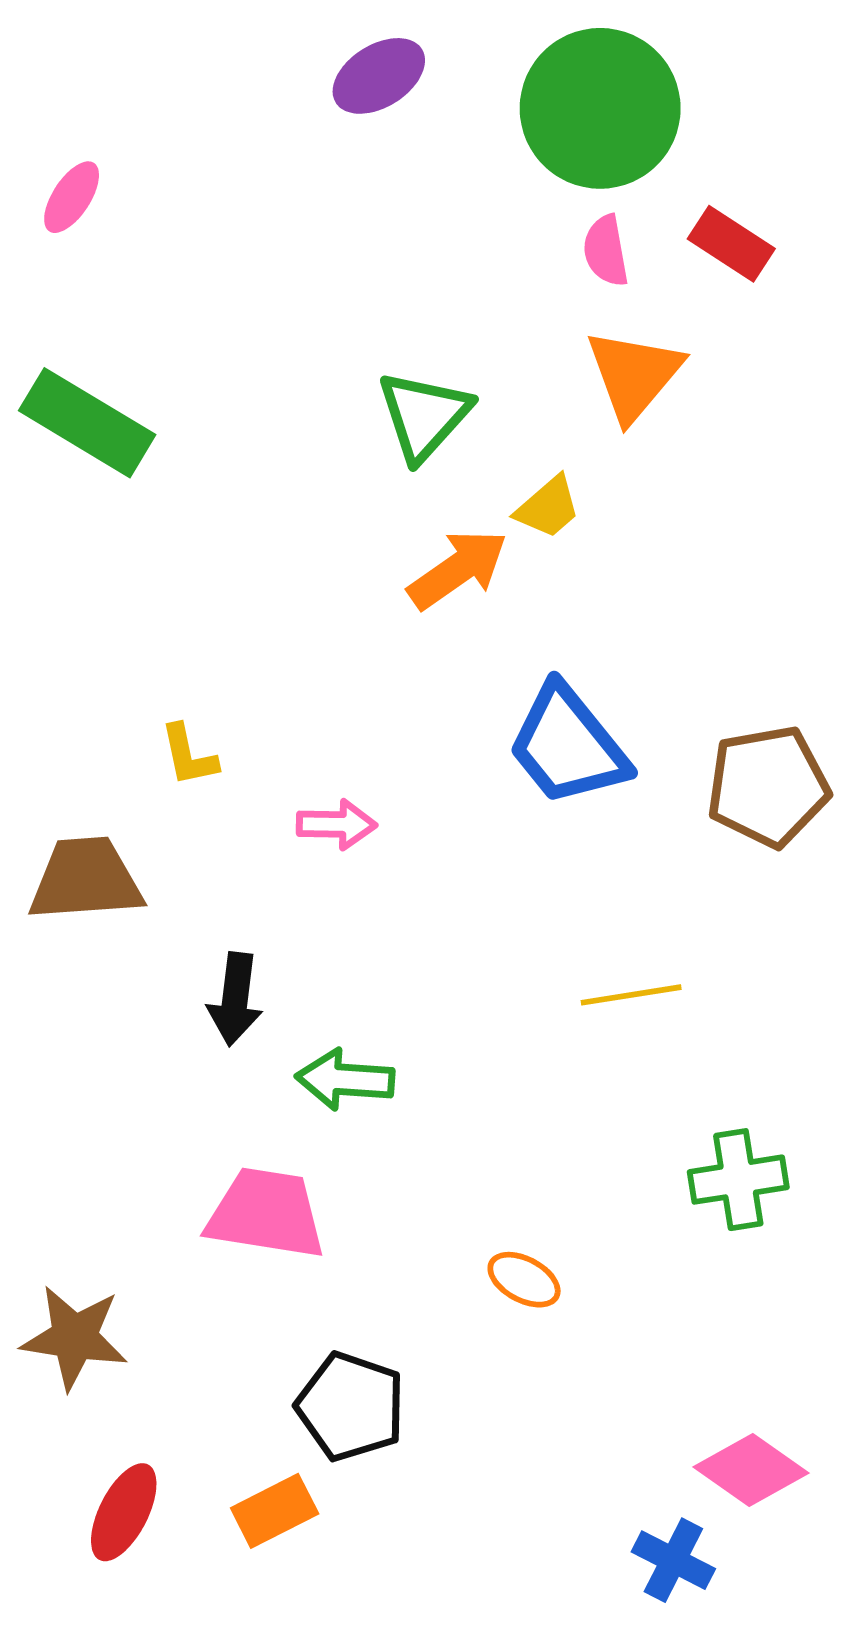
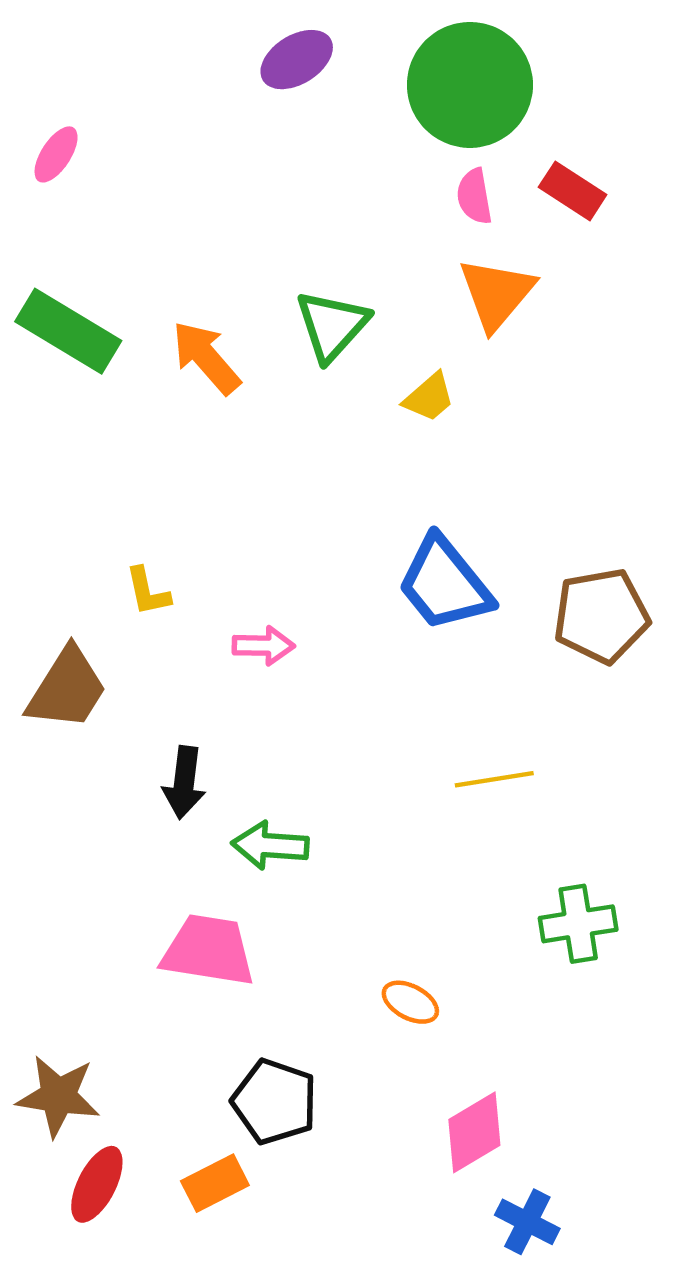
orange arrow: (458, 569) -> (206, 358), moved, turned -96
brown trapezoid: (86, 879) -> (67, 689), turned 126
brown star: (74, 1337) -> (58, 1096), moved
pink diamond: (751, 1470) -> (474, 1132), moved, turned -66

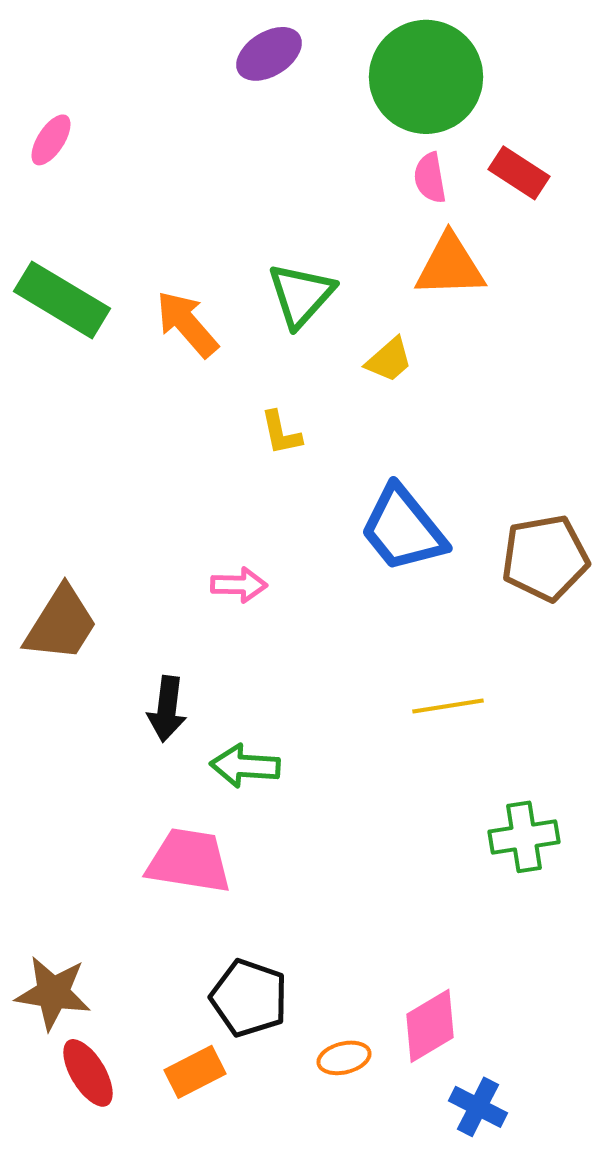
orange triangle: (496, 294) -> (450, 266), turned 48
yellow L-shape: (148, 592) -> (281, 433), moved
orange ellipse: (410, 1002) -> (344, 1058), moved, turned -42
red ellipse: (97, 1184) -> (88, 1073), turned -58

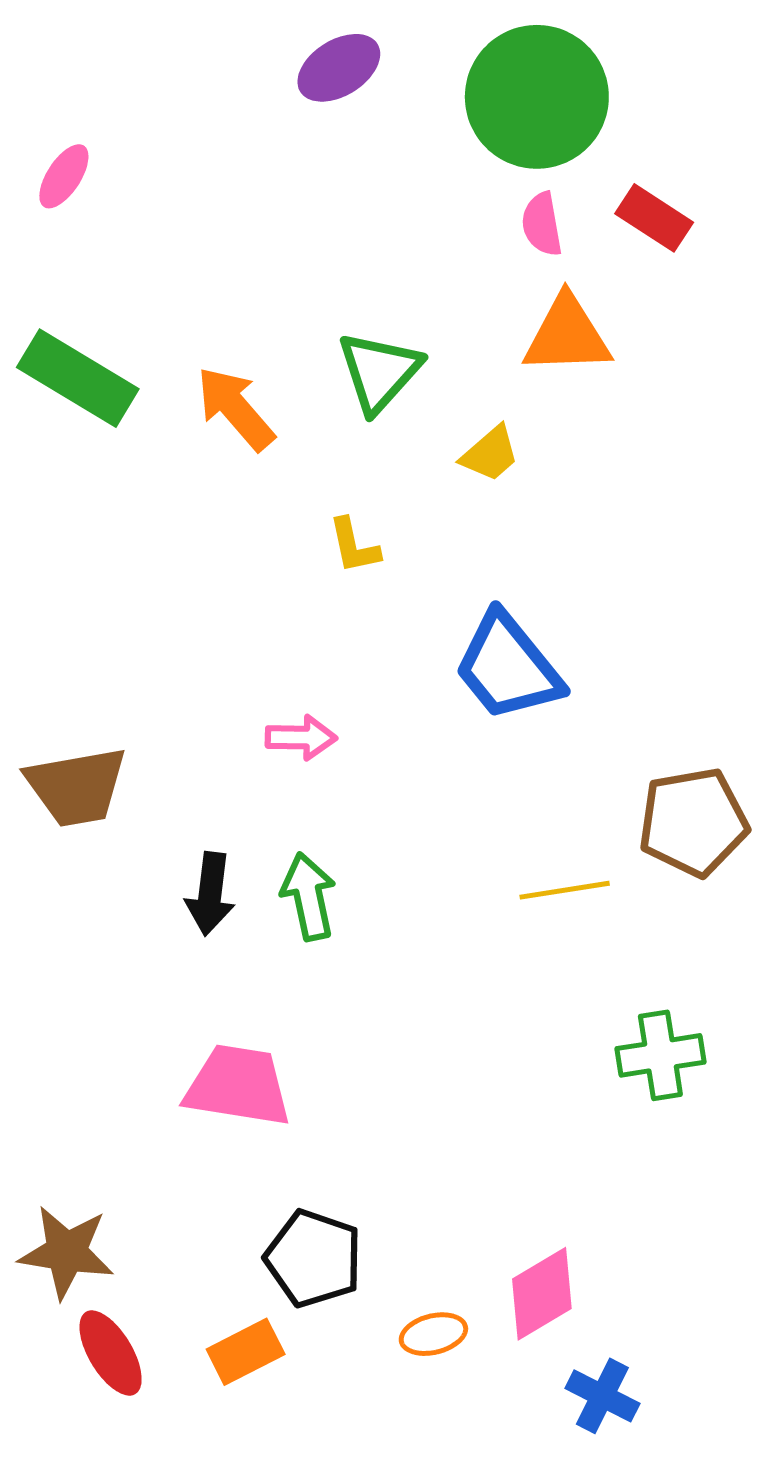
brown pentagon: (545, 558) -> (693, 822), moved
brown trapezoid: (61, 624) -> (77, 787), turned 48
green arrow: (245, 766) -> (309, 896), moved, turned 74

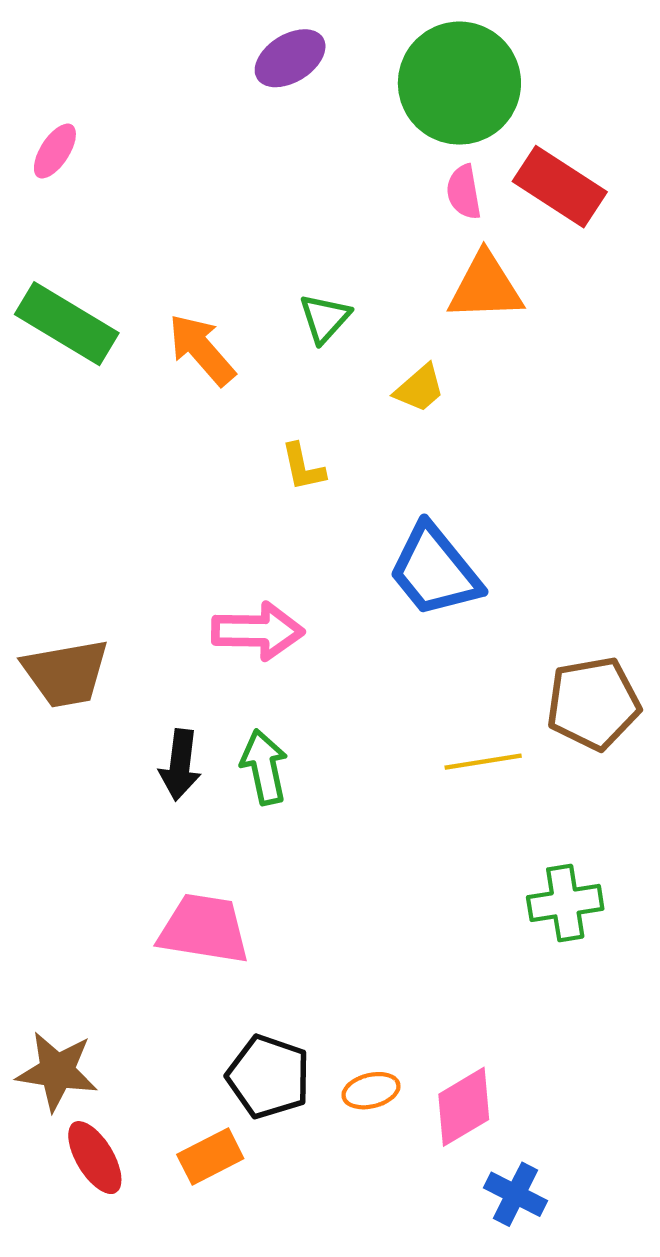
red rectangle: (654, 218) -> (560, 187), size x1.4
green triangle: (379, 372) -> (325, 318), size x0.7
pink arrow: (301, 738) -> (258, 631), size x1.5
orange ellipse: (433, 1334) -> (371, 1091), moved

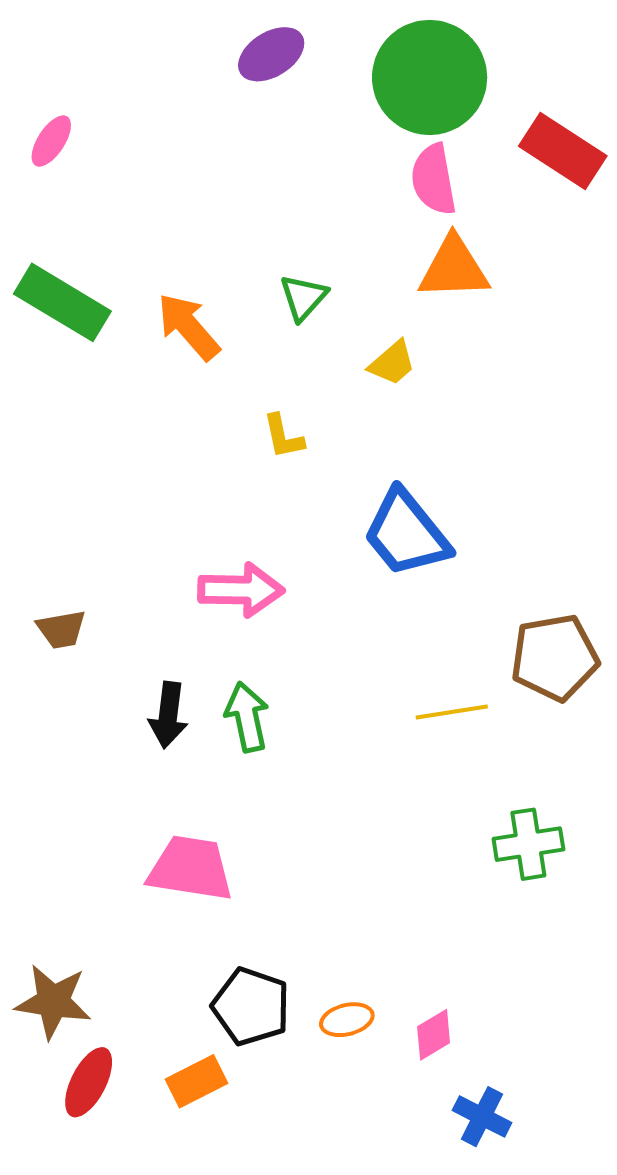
red rectangle: (560, 187) -> (563, 151), moved
pink semicircle: (464, 192) -> (434, 179), size x1.4
brown trapezoid: (66, 673) -> (61, 629), size x0.6
pink diamond: (464, 1107) -> (434, 1035), size x0.7
red ellipse: (95, 1158) -> (89, 1082), turned 58

